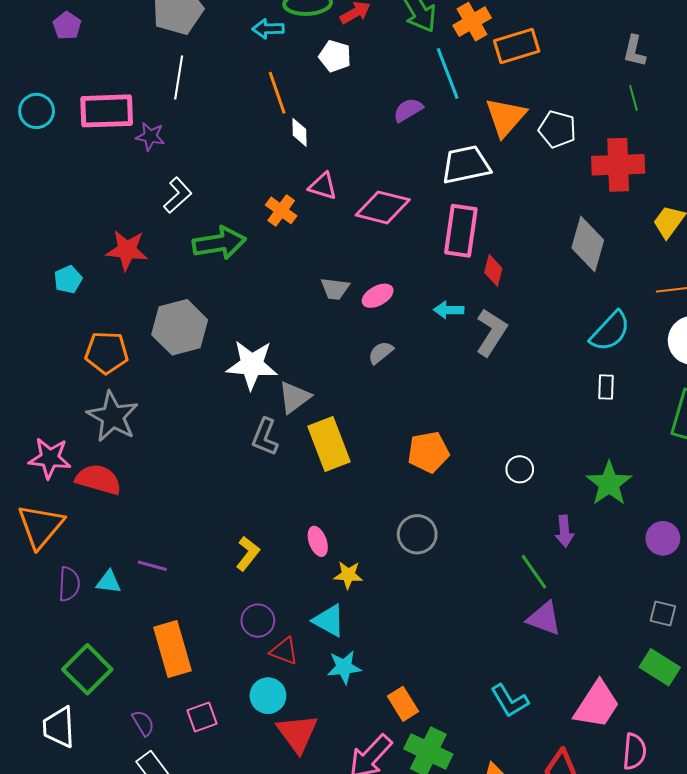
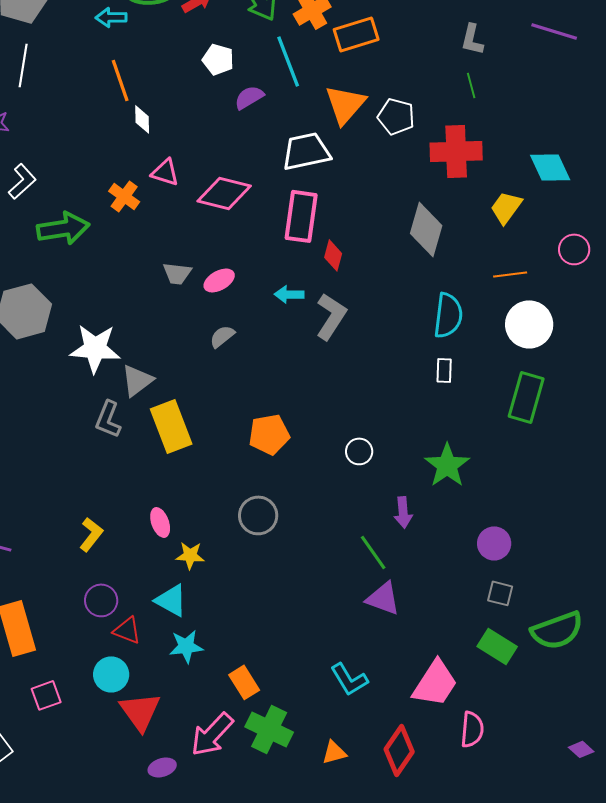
white pentagon: (335, 56) -> (218, 59), moved
cyan semicircle: (610, 331) -> (448, 315), turned -36
purple circle: (663, 538) -> (494, 543), moved

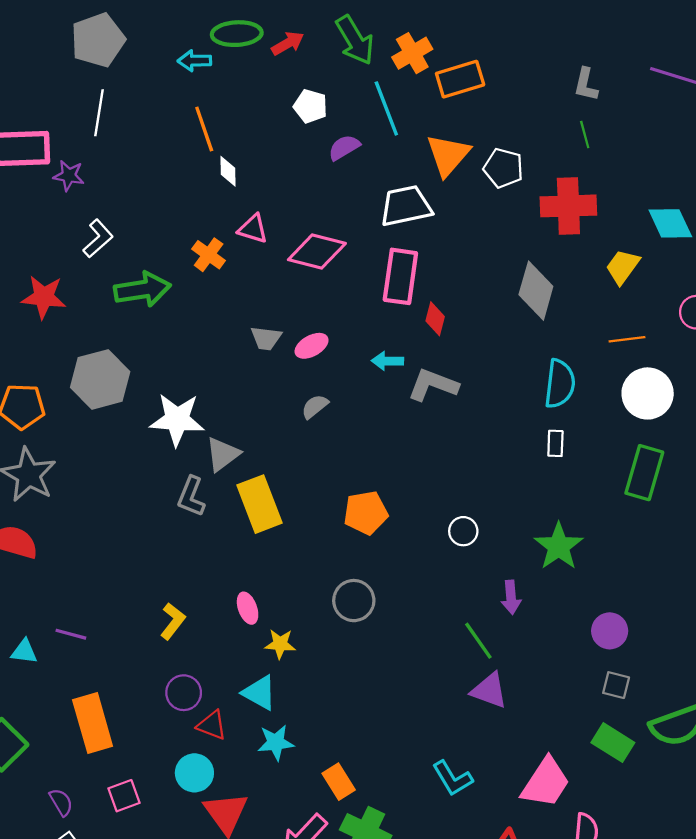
gray L-shape: (331, 316) -> (433, 385), turned -102

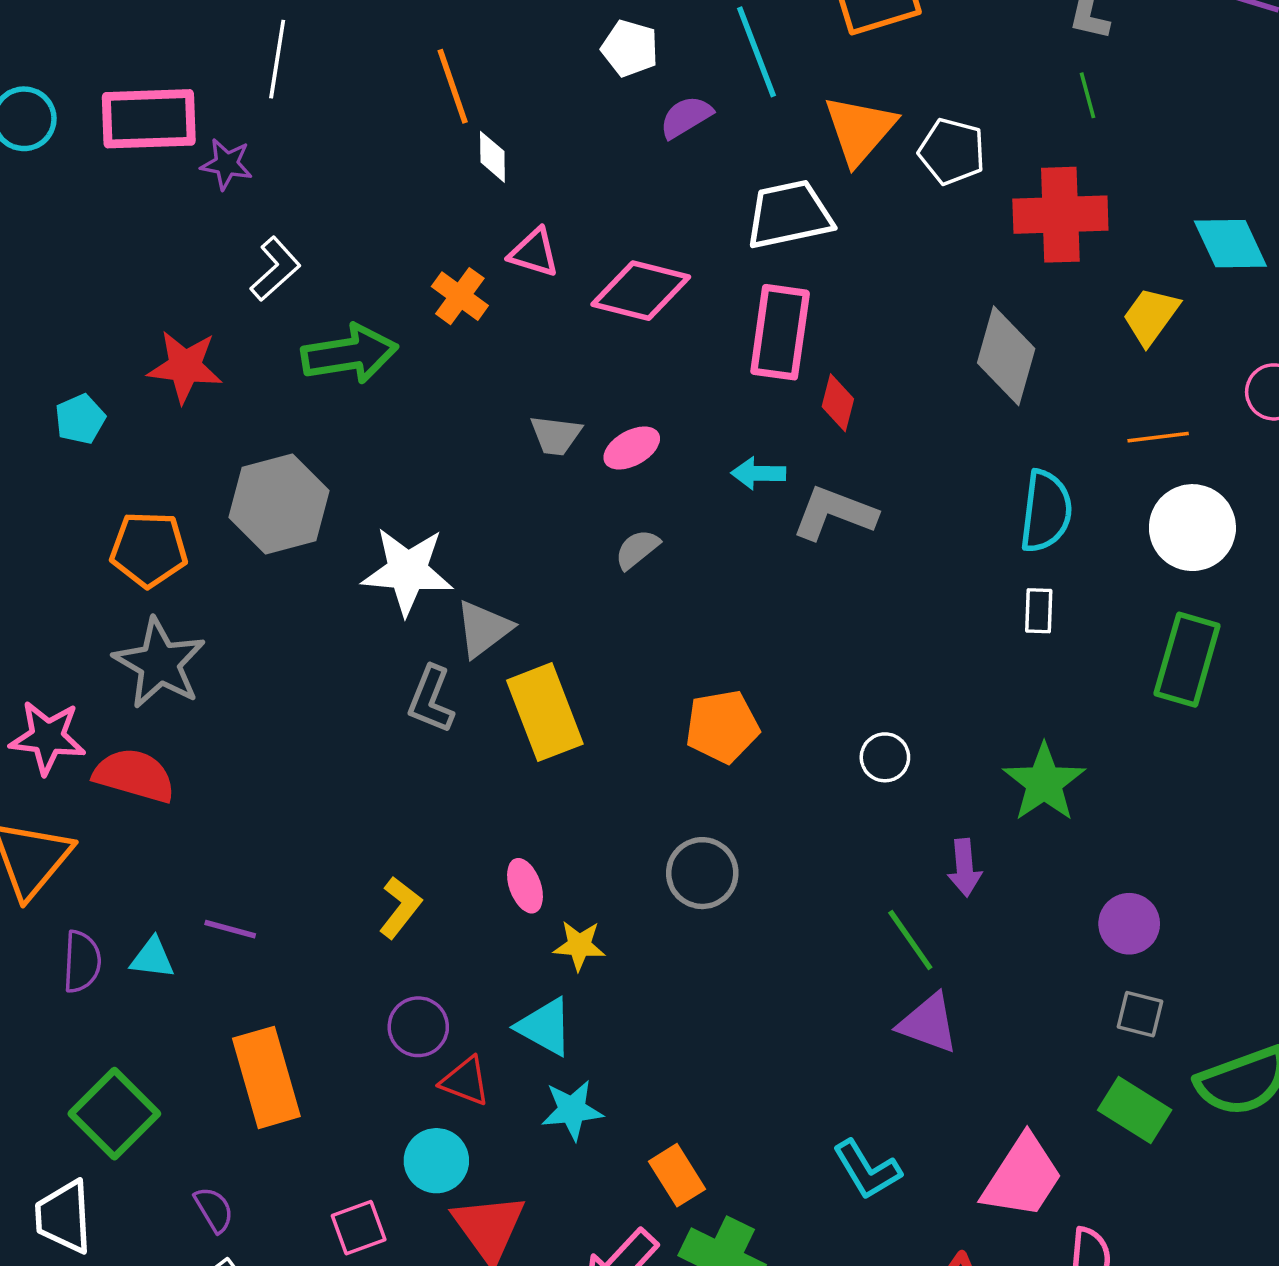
pink square: (124, 796) -> (359, 1228), moved

